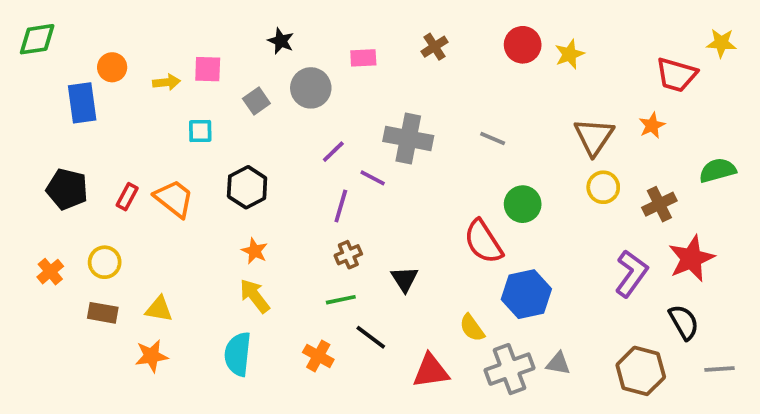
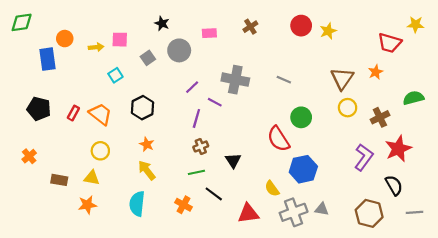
cyan square: (200, 131) -> (115, 75), turned -32
yellow circle: (105, 262) -> (100, 151), moved

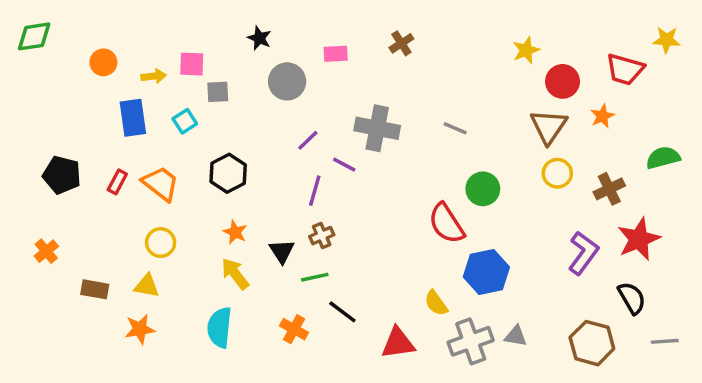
red circle: (301, 26) -> (563, 81), moved
gray square: (148, 58) -> (218, 92), moved, turned 32
blue rectangle: (47, 59) -> (133, 118), moved
black triangle: (233, 161) -> (282, 251), moved

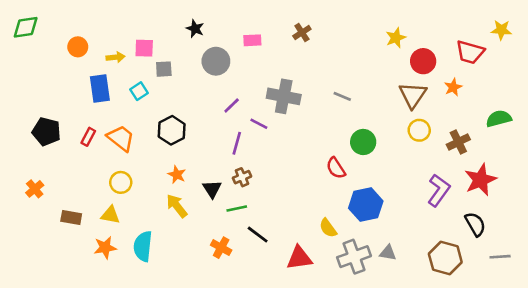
red semicircle: (446, 223) -> (336, 168), size x0.7
cyan semicircle: (219, 327) -> (143, 246), moved

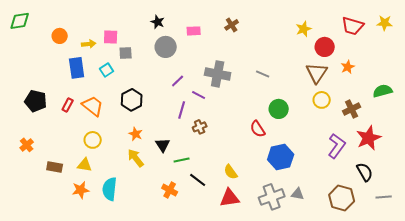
black star: (195, 29) -> (158, 22), moved
red trapezoid: (470, 52) -> (353, 26), moved
brown cross: (242, 177) -> (200, 127), moved
yellow semicircle: (328, 228) -> (231, 172), moved

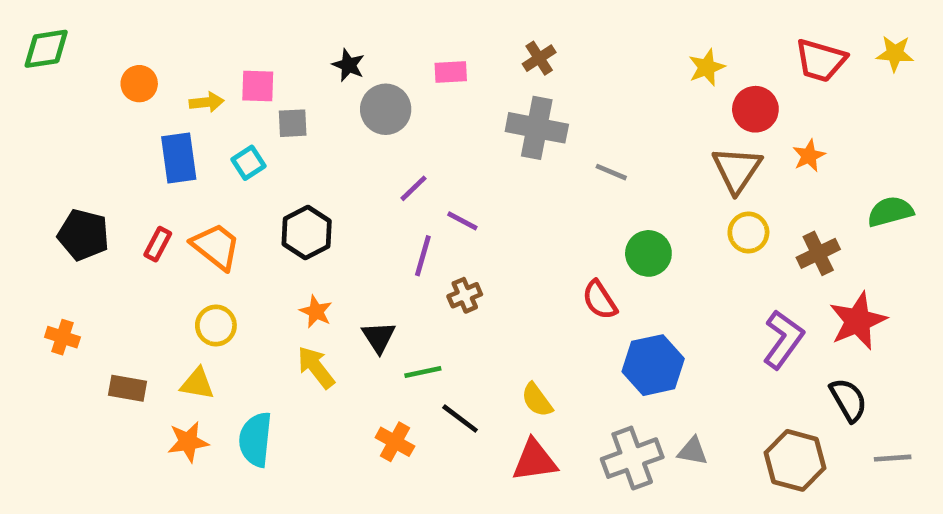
black star: (158, 22) -> (348, 65), moved
gray cross: (218, 74) -> (537, 128), moved
orange cross: (27, 145) -> (62, 337), turned -32

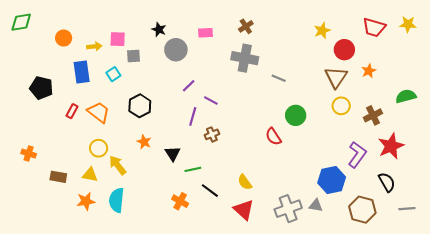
black pentagon: (83, 235) -> (41, 88), moved
blue hexagon: (653, 365) -> (332, 180), moved
yellow arrow: (316, 367) -> (118, 165), moved
red triangle: (534, 460) -> (244, 210), turned 50

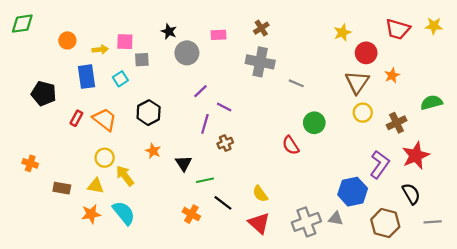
cyan semicircle: (117, 200) -> (124, 213), turned 135

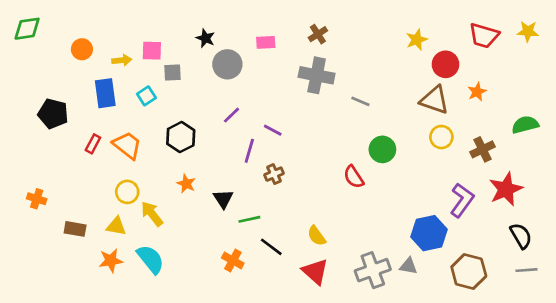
brown triangle: (357, 82) -> (435, 100), turned -45
purple line: (200, 91) -> (231, 115), moved
black semicircle: (411, 194) -> (521, 236), moved

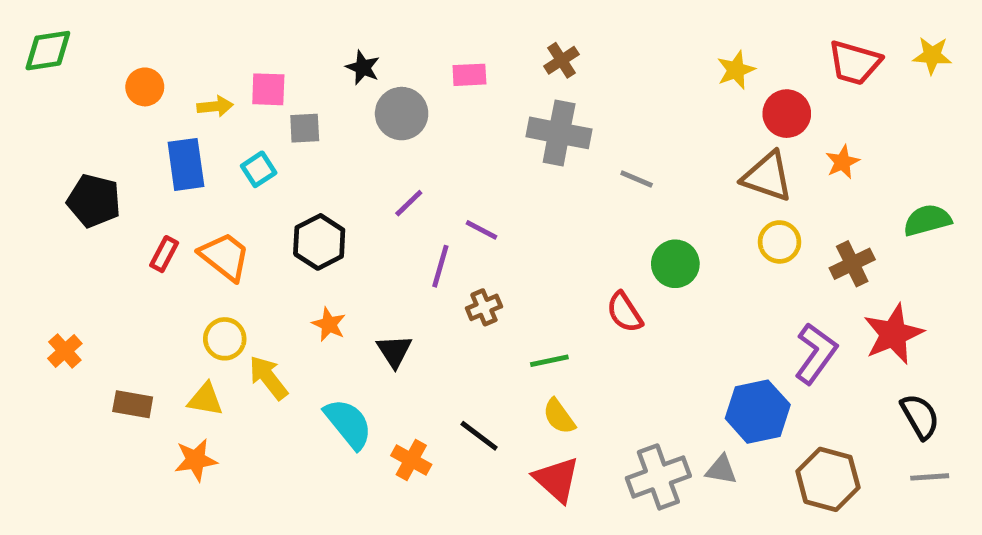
orange cross: (37, 199) -> (65, 351), turned 30
green line: (249, 219) -> (549, 361), moved
cyan semicircle: (151, 259) -> (348, 424), moved

